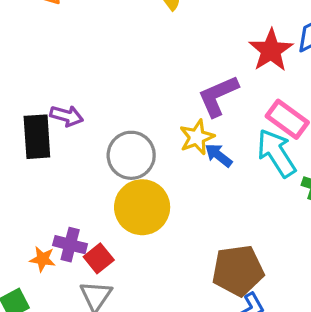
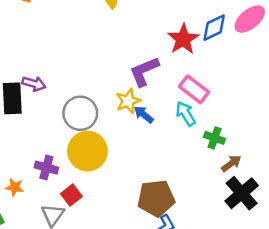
cyan arrow: (276, 153) -> (186, 114), size x0.7
purple cross: (70, 245) -> (46, 168), moved
red square: (99, 258) -> (71, 195), moved

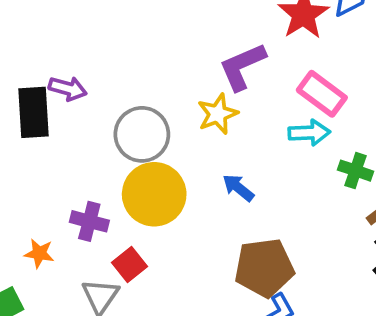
blue arrow: (144, 114) -> (238, 188), moved
cyan arrow: (186, 114) -> (309, 133), turned 120

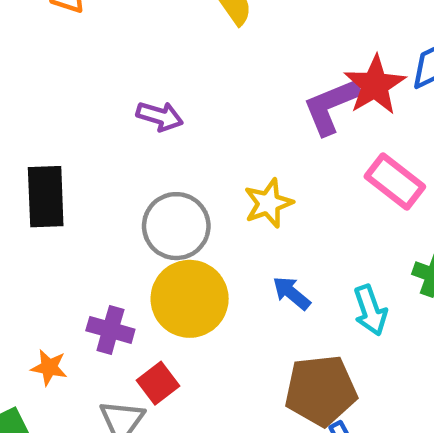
purple L-shape: (242, 66) -> (331, 106), moved
purple arrow: (68, 89) -> (160, 116), moved
cyan arrow: (309, 133) -> (370, 310), moved, turned 72

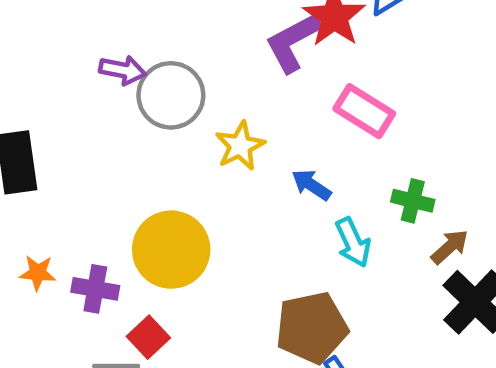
gray circle: (176, 226) -> (171, 95), moved
blue arrow: (291, 293) -> (311, 185), moved
orange star: (49, 367) -> (38, 273), moved

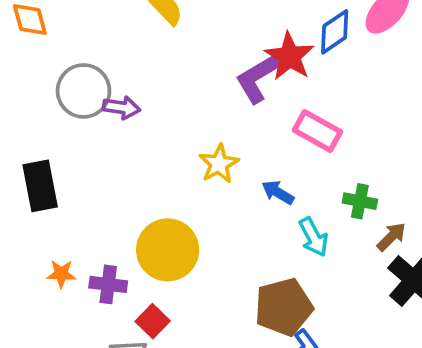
gray circle: (171, 95) -> (84, 91), moved

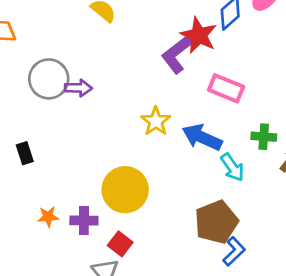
black rectangle: (40, 186) -> (25, 153), size x0.6
blue arrow: (278, 192) -> (202, 137), size x1.6

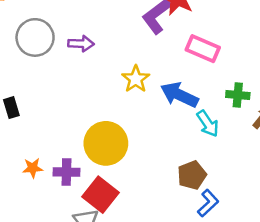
purple arrow: (78, 88) -> (81, 44), moved
brown pentagon: (216, 222) -> (192, 175), size x0.7
red square: (120, 244) -> (101, 195), size x1.5

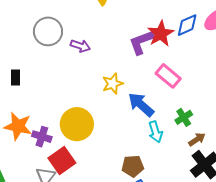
green cross: (238, 95) -> (184, 117), turned 36
orange star: (33, 168) -> (18, 126), size x1.8

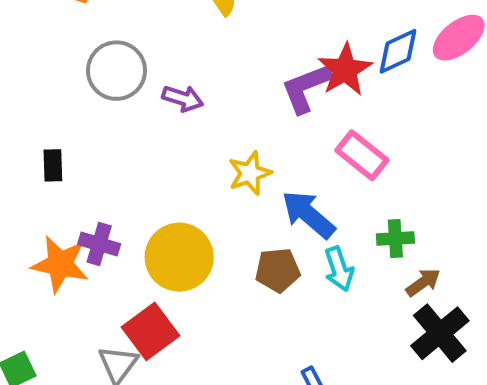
green cross: (184, 117) -> (395, 239), turned 30
purple cross: (42, 137) -> (99, 244), moved
brown pentagon: (133, 166) -> (278, 270), moved

